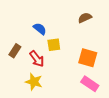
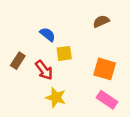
yellow star: (34, 82) -> (56, 97), moved

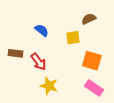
yellow square: (64, 53) -> (73, 38), moved
brown rectangle: (18, 61) -> (16, 53), turned 64

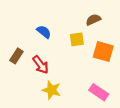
brown rectangle: (16, 53) -> (16, 56), turned -64
orange square: (92, 61) -> (103, 52), moved

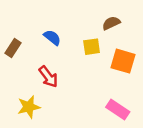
brown rectangle: (16, 56) -> (13, 48), moved
yellow star: (52, 90) -> (29, 107), moved, turned -30

